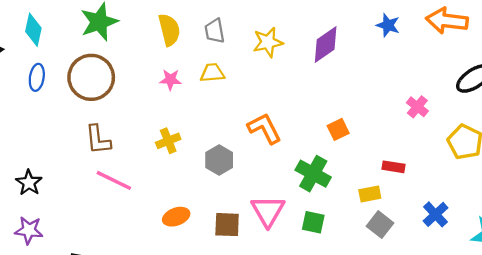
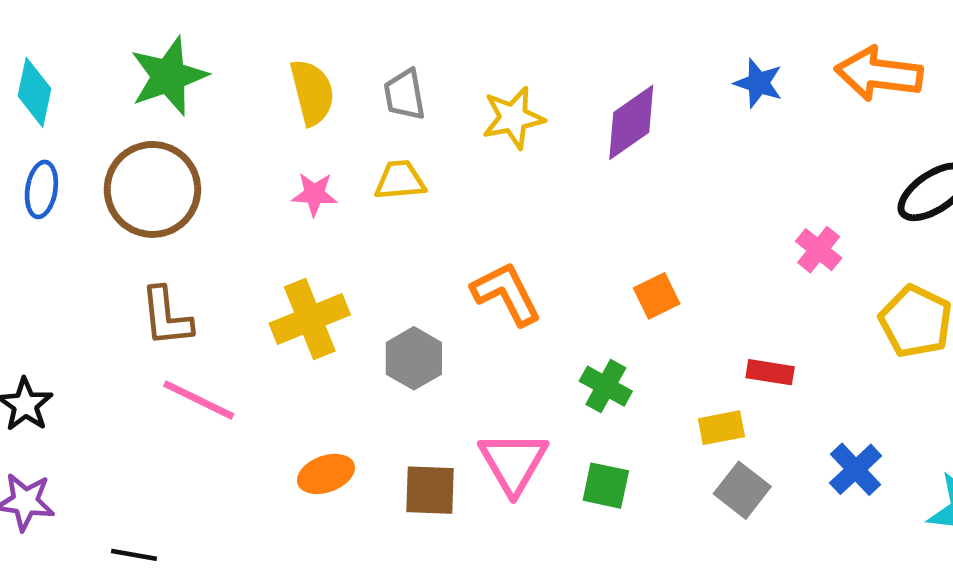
yellow cross: (168, 141) -> (310, 319), size x1.5
green cross: (313, 174) -> (606, 386), size x0.7

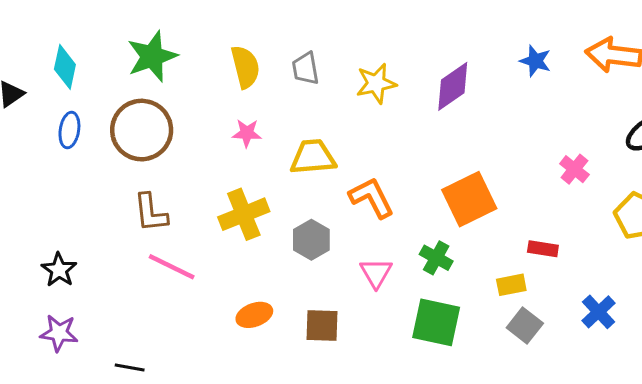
yellow trapezoid: (400, 180) -> (313, 157), moved, size x1.4
orange square: (657, 296) -> (469, 199), size x1.8
pink triangle: (513, 462) -> (376, 273), moved, size x0.7
green square: (606, 486) -> (436, 322), size x1.6

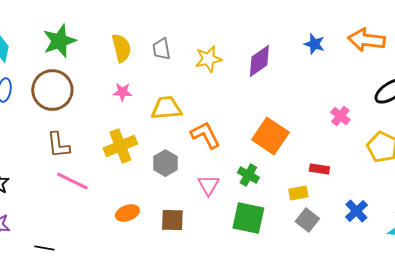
orange square: (469, 199) -> (270, 136), turned -30

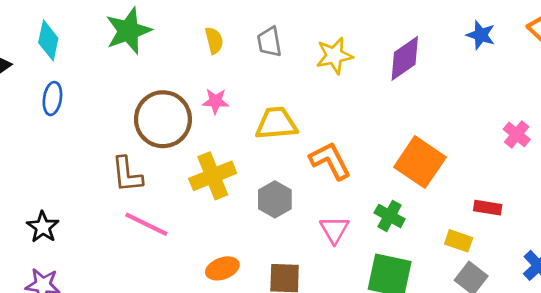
yellow semicircle: (121, 48) -> (214, 40), size x0.7
brown circle: (52, 90) -> (163, 119), moved
yellow rectangle: (298, 193) -> (459, 241), turned 30

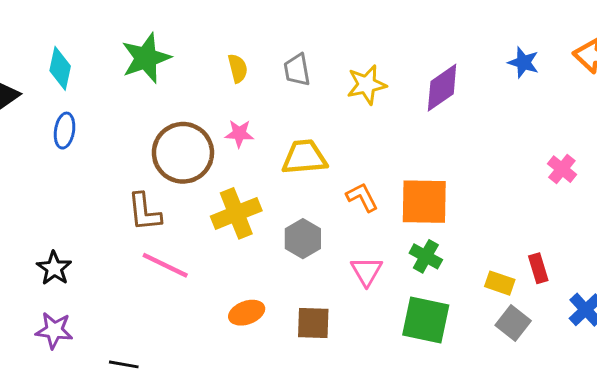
orange L-shape: (330, 161) -> (362, 197), size x0.7
orange square: (420, 162) -> (424, 202), moved, turned -33
red rectangle: (488, 208) -> (538, 268), moved, turned 64

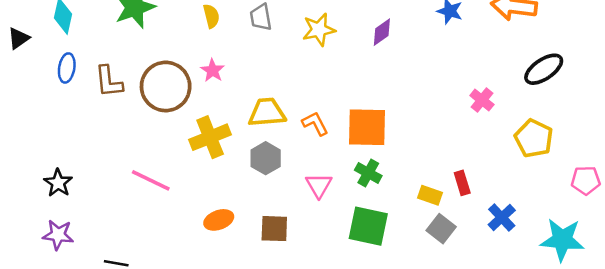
purple diamond: (442, 88) -> (382, 32), size x0.7
pink star: (239, 134) -> (213, 70), turned 30
yellow trapezoid: (304, 157) -> (267, 112), moved
brown L-shape: (144, 212) -> (109, 82), moved

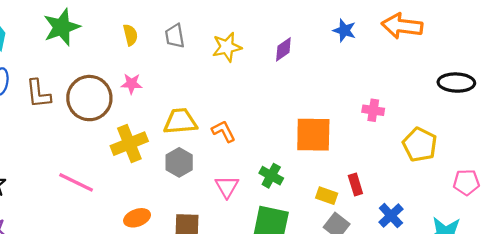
black ellipse: (544, 69) -> (456, 83), moved, turned 36
pink star: (213, 70) -> (132, 84), turned -30
pink cross: (482, 100) -> (373, 110), turned -30
orange square: (367, 127) -> (313, 135), moved

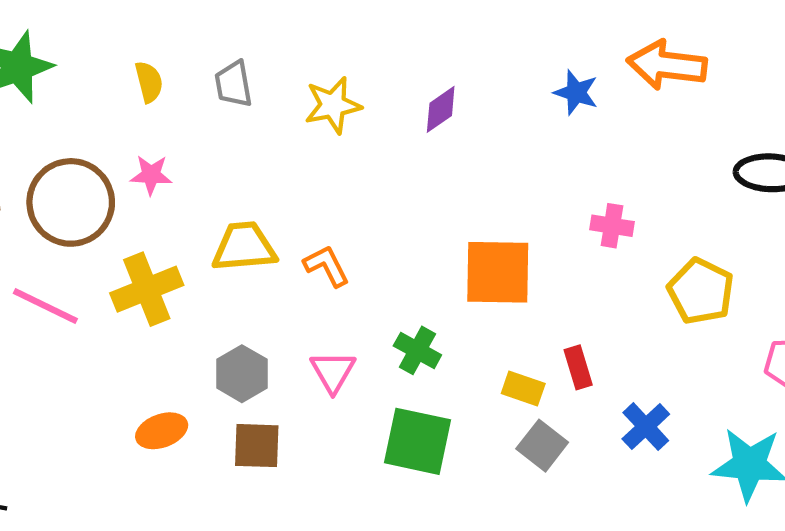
blue star: (344, 30) -> (576, 92), moved
gray hexagon: (179, 162) -> (242, 374), moved
pink line: (76, 182) -> (45, 306), moved

